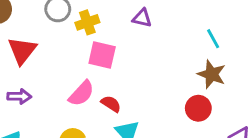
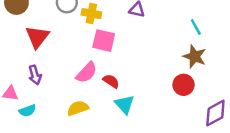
yellow cross: (87, 22) -> (91, 14), turned 30
purple arrow: (19, 96) -> (35, 75), turned 72

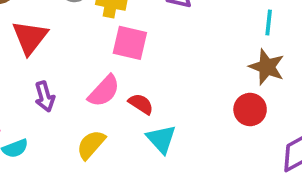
cyan line: (196, 27) -> (269, 23), turned 35
purple arrow: (35, 75) -> (45, 97), moved
yellow semicircle: (78, 108) -> (91, 145), turned -30

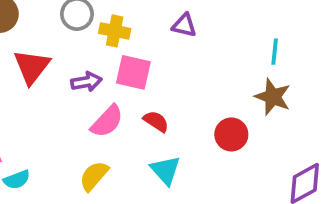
purple arrow: (45, 97) -> (86, 82), moved, turned -84
red semicircle: (141, 104) -> (156, 121), moved
red circle: (250, 110) -> (231, 134), moved

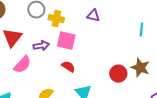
brown star: (273, 97) -> (140, 68), moved
pink semicircle: (107, 121) -> (22, 65), moved
red semicircle: (156, 121) -> (68, 67), moved

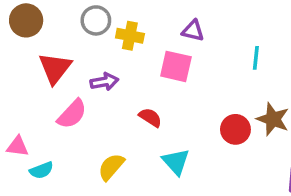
cyan line: (141, 30) -> (256, 58), moved
pink square: (66, 41) -> (176, 66), moved

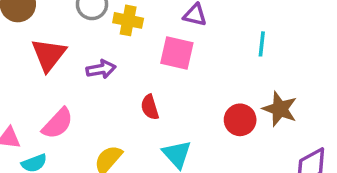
pink semicircle: (72, 114) -> (58, 123), moved
red semicircle: (150, 117) -> (150, 107), turned -140

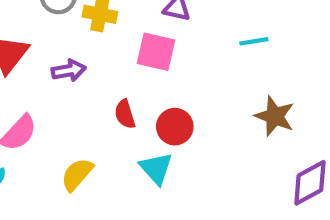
cyan line: (262, 44) -> (254, 41), turned 75
red circle: (240, 120) -> (175, 127), moved

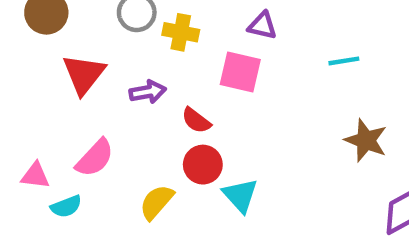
red semicircle: (125, 114) -> (196, 120), moved, turned -36
red circle: (175, 127) -> (203, 165), moved

